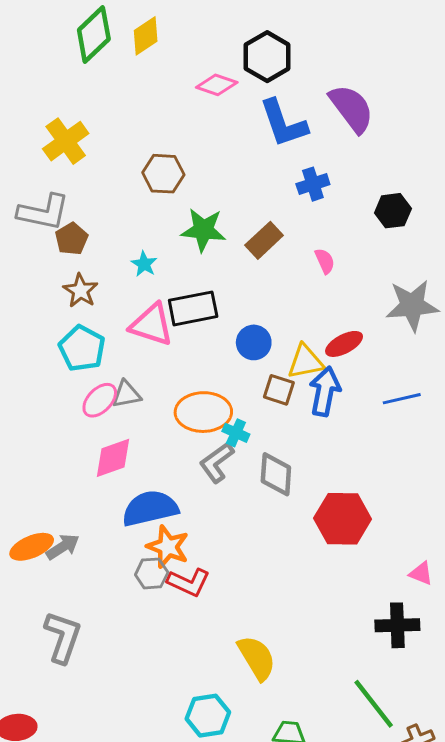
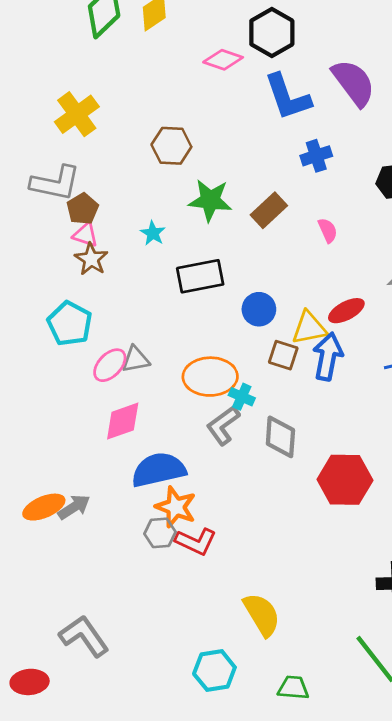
pink triangle: (152, 325) -> (85, 235), moved, size x0.6
cyan pentagon: (82, 348) -> (70, 324), moved
gray L-shape: (63, 637) -> (84, 636), moved, turned -54

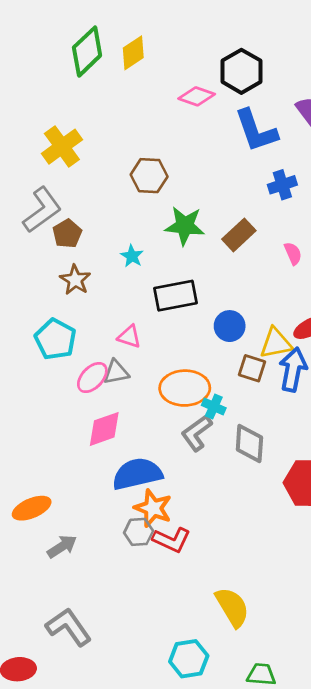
gray L-shape: (55, 183) -> (42, 210), turned -48
pink triangle: (85, 235) -> (129, 337), moved
gray arrow: (74, 507) -> (62, 546), moved

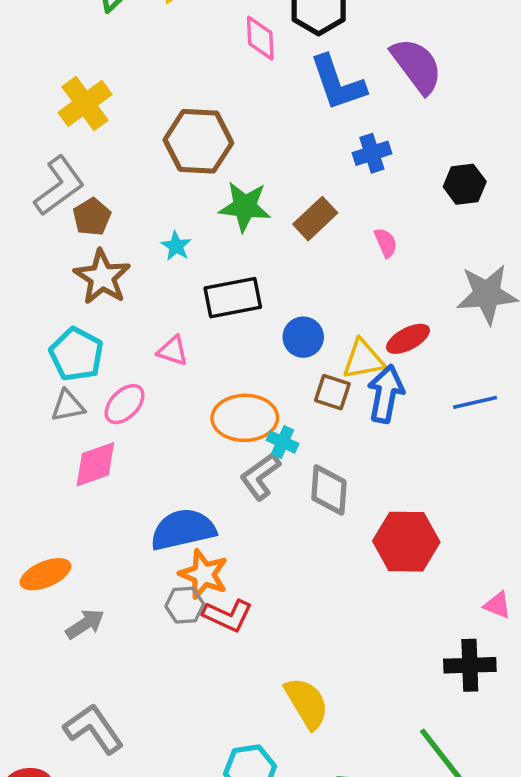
pink diamond: (197, 96) -> (260, 38), turned 68
brown hexagon: (149, 176) -> (198, 141), size x1.4
brown star: (75, 280) -> (102, 277), size x1.4
gray triangle: (116, 372) -> (68, 406), moved
pink diamond: (104, 429) -> (95, 464), moved

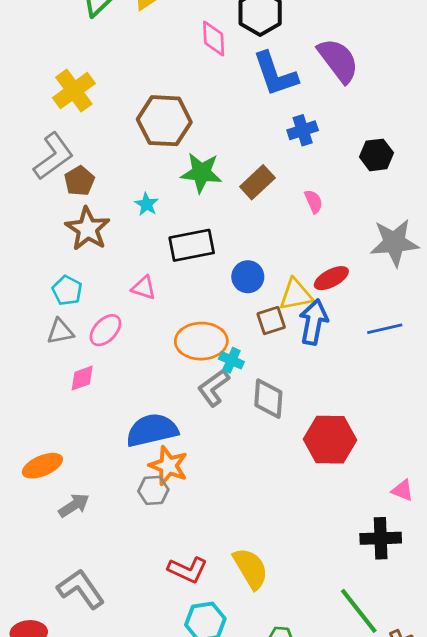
cyan pentagon: (76, 354) -> (67, 290), size x0.7
brown square: (332, 392) -> (271, 321), turned -36
pink diamond: (95, 464) -> (82, 378), size x0.7
red L-shape: (228, 615) -> (188, 570), moved

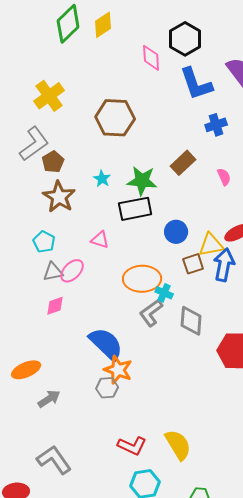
green star: (201, 173) -> (142, 181), moved
gray triangle: (60, 332) -> (53, 272), moved
blue semicircle: (152, 430) -> (106, 344), turned 57

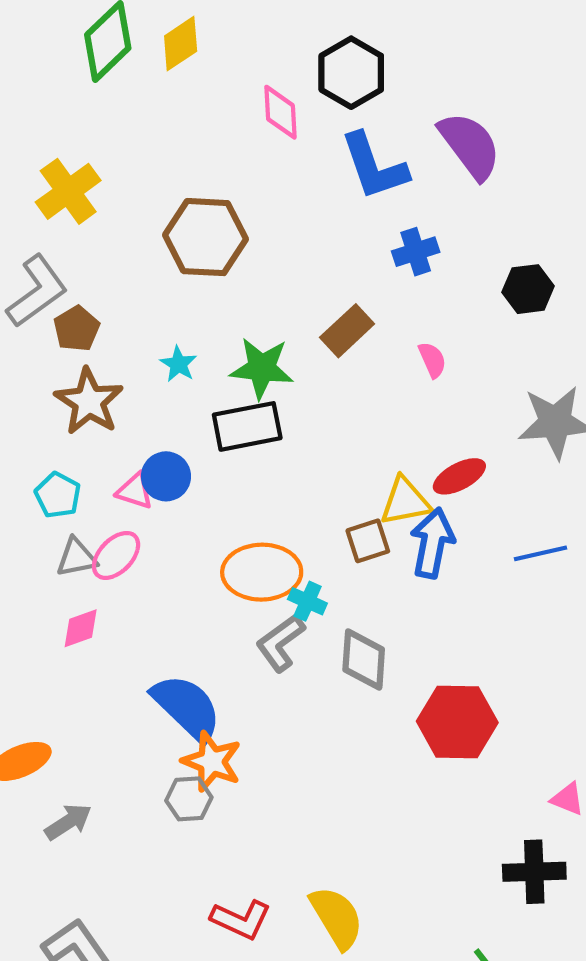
blue circle: (176, 232) -> (166, 476), moved
pink triangle: (100, 240) -> (135, 491), moved

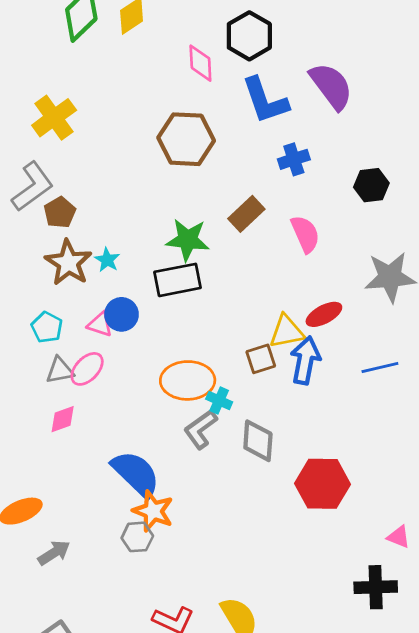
brown hexagon: (206, 237) -> (186, 139), moved
pink semicircle: (432, 360) -> (305, 234), size x1.5
cyan star: (178, 364) -> (107, 260), moved

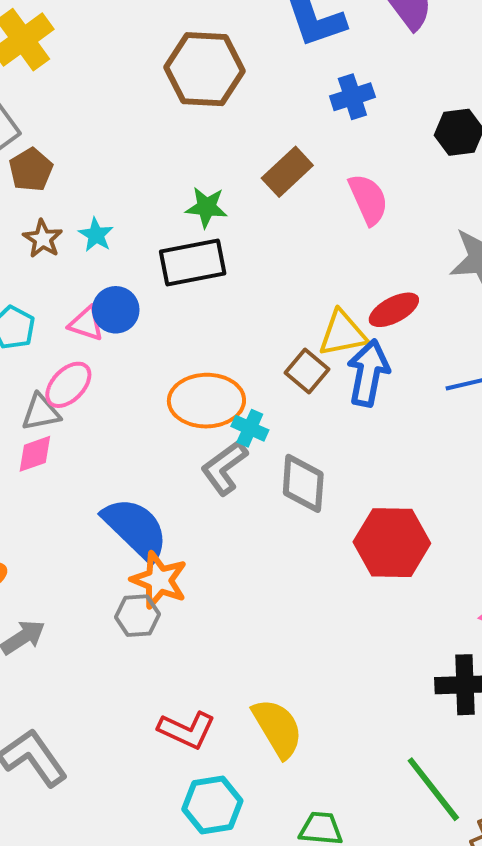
green star: (188, 240) -> (206, 207), size x0.7
brown star: (68, 263) -> (43, 239), size x0.6
brown square: (261, 359) -> (307, 371), turned -32
gray triangle: (60, 370) -> (41, 412), moved

